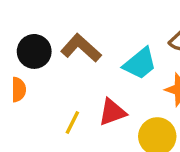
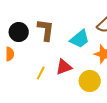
brown L-shape: (81, 48) -> (46, 30), turned 55

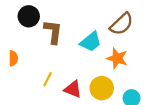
black circle: (19, 32) -> (29, 16), moved
red triangle: (64, 67) -> (73, 89), moved, turned 42

